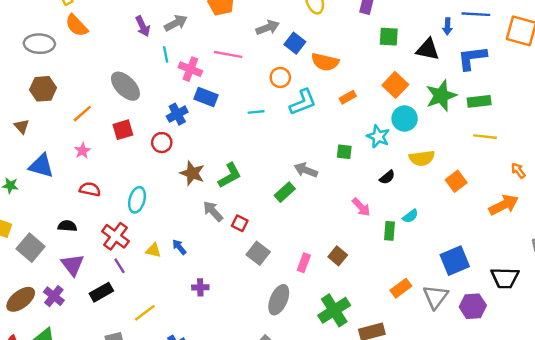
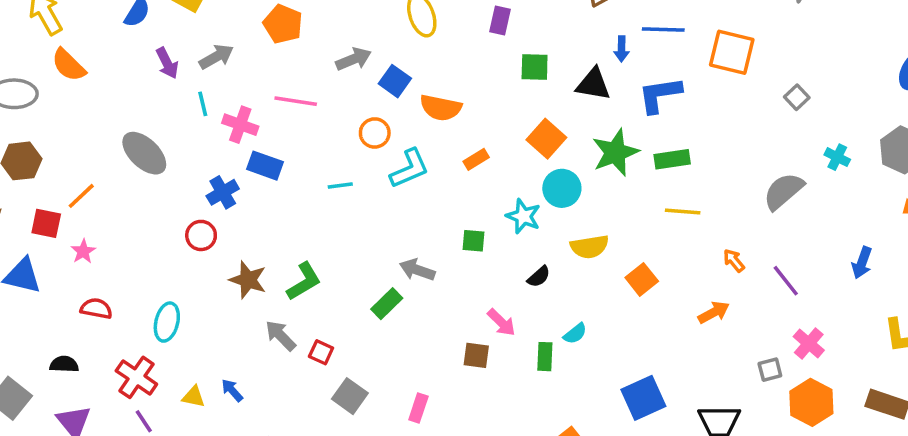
red square: (123, 130) -> (46, 223), moved, turned 30
orange arrow: (504, 205) -> (714, 312), size x0.7
brown square: (338, 256) -> (476, 355), moved, turned -30

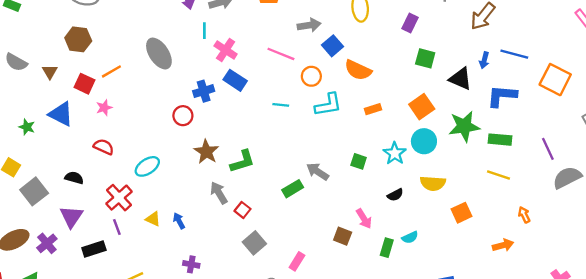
pink line: (296, 101) -> (281, 54), moved
purple line: (786, 281) -> (548, 149), moved
cyan ellipse: (167, 322) -> (147, 166), turned 30

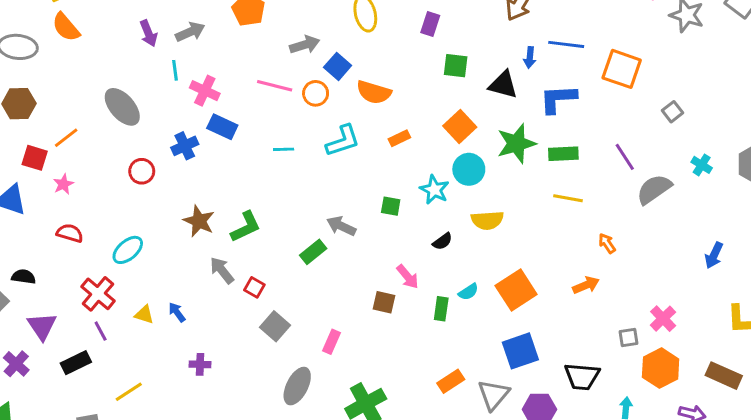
orange circle: (311, 76) -> (316, 93), moved
red circle: (183, 116) -> (142, 171), moved
black semicircle: (74, 178) -> (24, 277), moved
orange square: (462, 213) -> (516, 290), moved, size x1.5

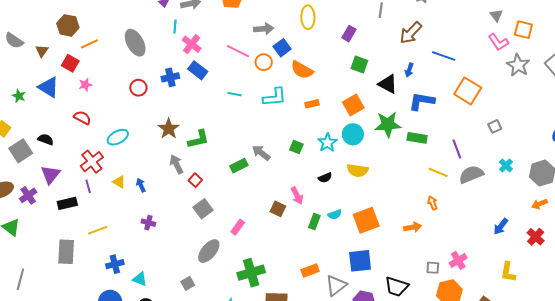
blue line: (566, 44) -> (444, 56), moved
orange line: (66, 138) -> (89, 44), moved
yellow line: (568, 198) -> (438, 172), moved

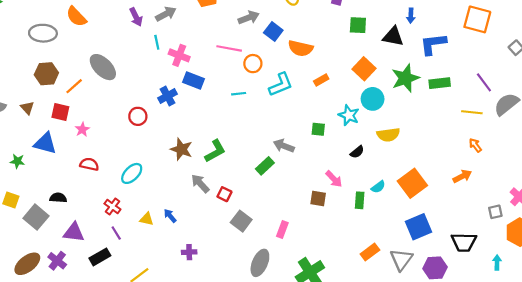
gray ellipse: (135, 43) -> (103, 67), moved
orange circle: (264, 62) -> (253, 64), moved
red cross: (92, 162) -> (112, 206), size x0.7
purple triangle: (50, 175) -> (74, 232), turned -45

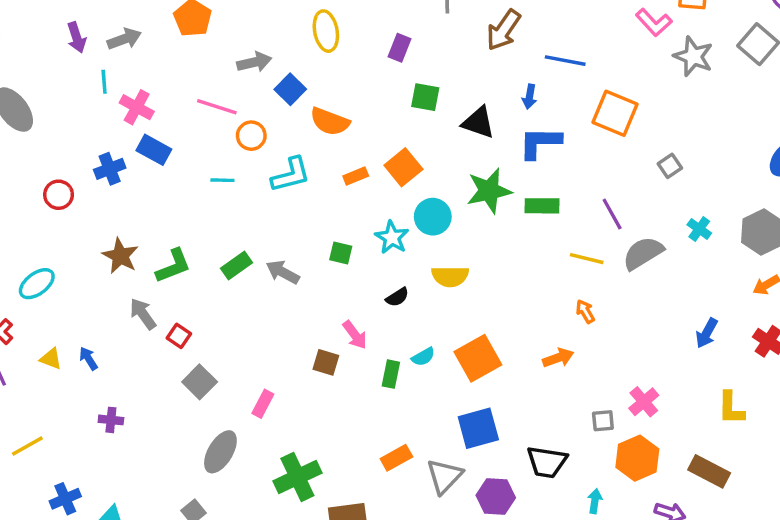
blue arrow: (411, 16) -> (529, 97), moved
orange square: (364, 69) -> (403, 167), moved
green rectangle: (265, 166) -> (237, 266), moved

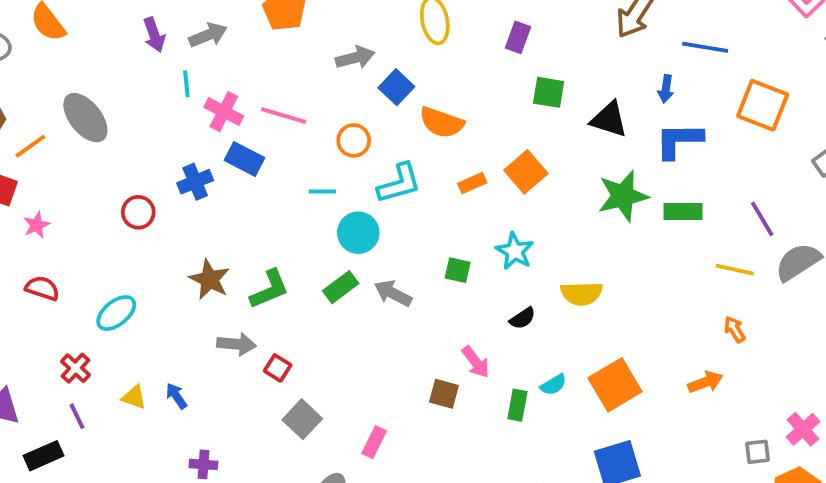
pink line: (217, 107) -> (284, 116), moved
cyan circle: (433, 217) -> (358, 233), moved
gray arrow: (143, 314) -> (236, 344), turned 132

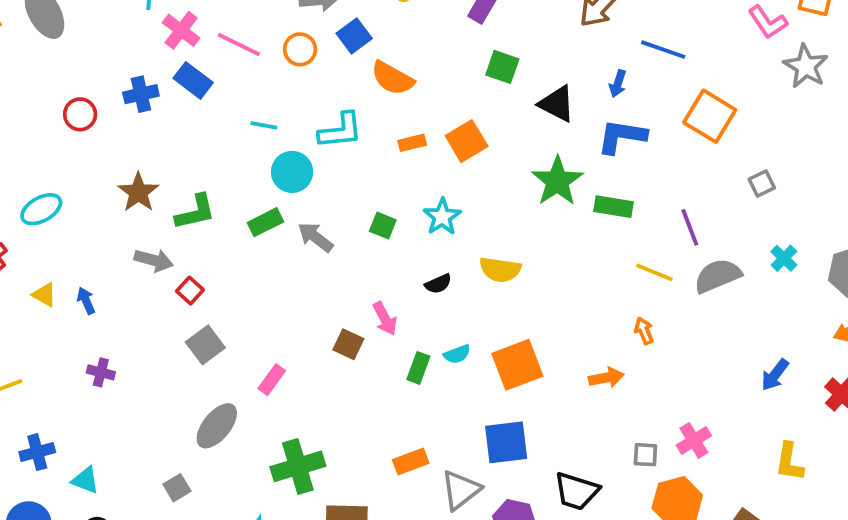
orange circle: (354, 140) -> (300, 49), moved
green star: (623, 196) -> (557, 181), turned -30

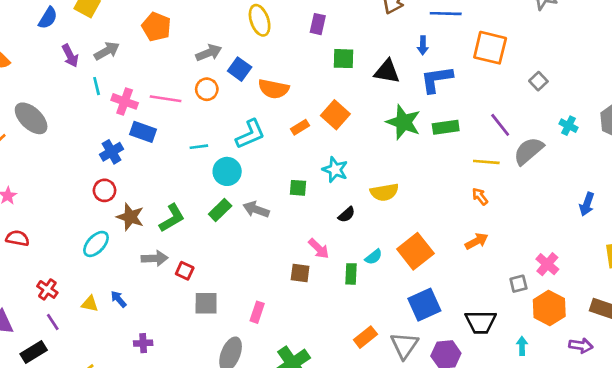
red circle: (80, 114) -> (105, 190), moved
cyan ellipse: (41, 209) -> (96, 244), moved
orange arrow: (644, 331) -> (480, 196), moved
gray square: (205, 345) -> (206, 303), turned -35

